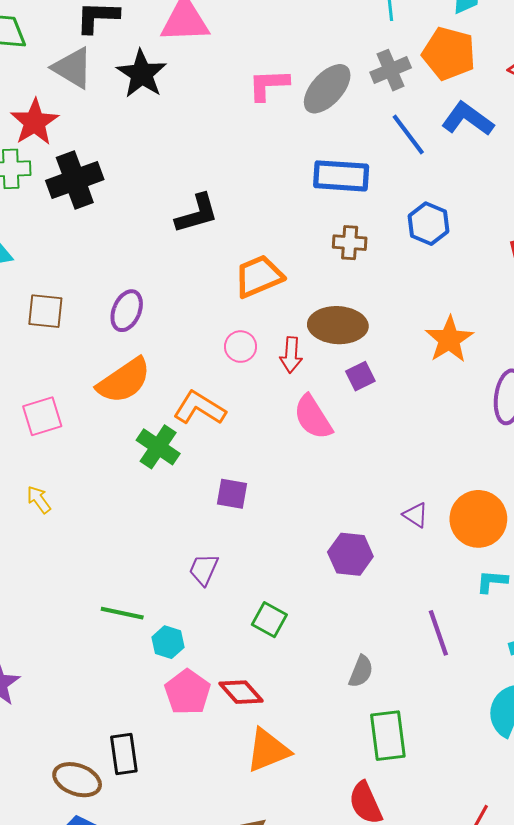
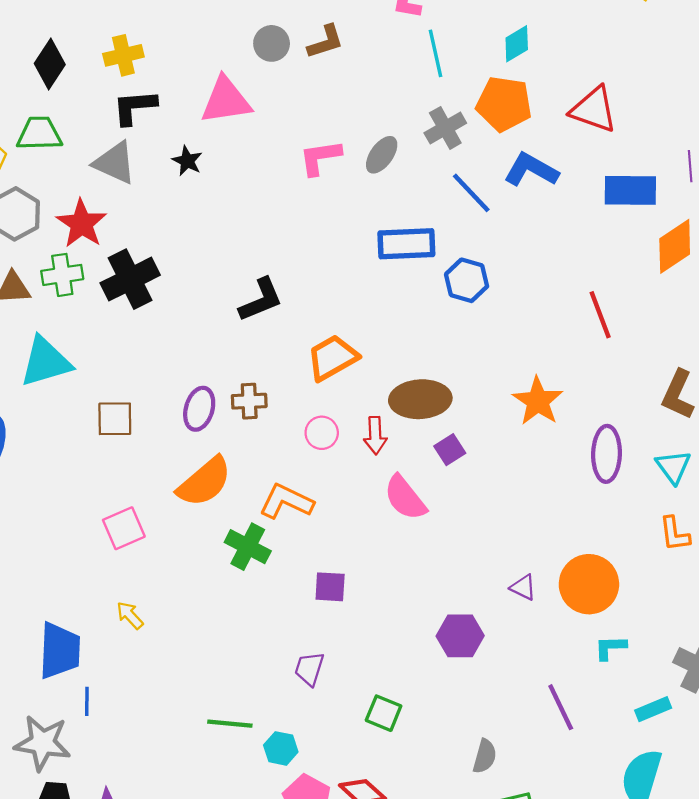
black star: (142, 74) -> (187, 161), size x0.6
gray ellipse: (327, 89) -> (382, 155), size x0.7
blue hexagon: (428, 224) -> (467, 280), moved
brown cross: (350, 243) -> (249, 401), moved

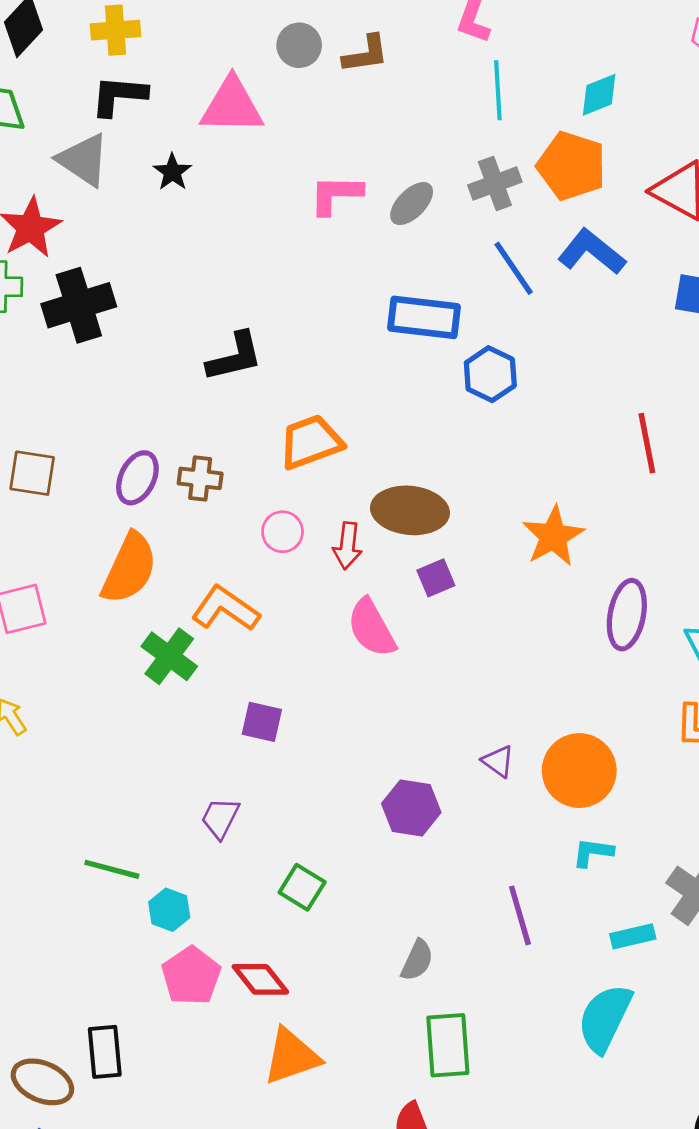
orange semicircle: (204, 482) -> (129, 568), turned -34

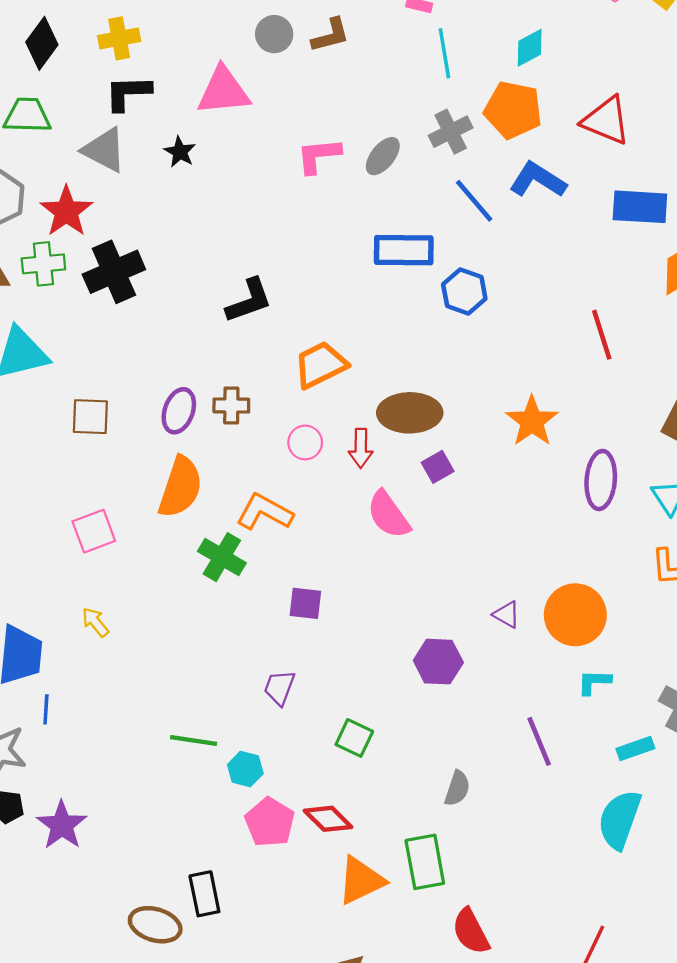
green rectangle: (448, 1045) -> (425, 862), moved

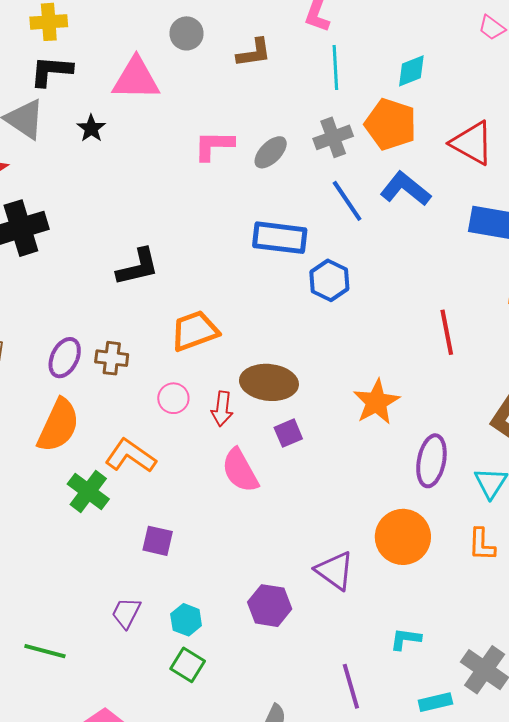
brown L-shape: (330, 35) -> (254, 53), moved
purple triangle: (507, 615) -> (335, 571), size x1.6
orange circle: (575, 615) -> (403, 537), moved
cyan hexagon: (245, 769) -> (186, 620), moved

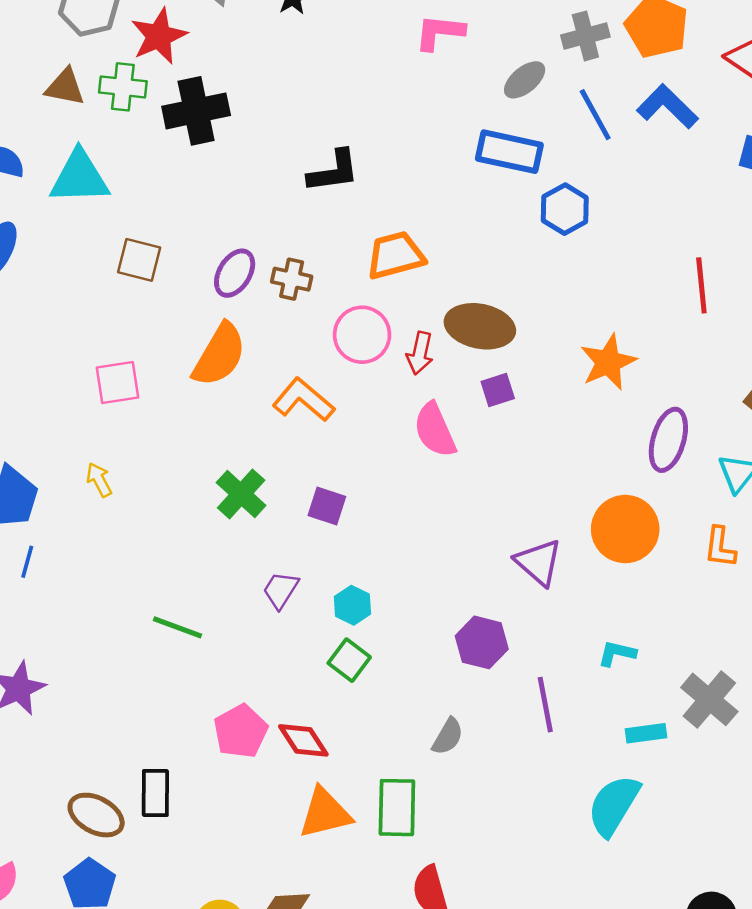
gray ellipse: (271, 152) -> (525, 80), moved
pink circle: (173, 398) -> (362, 335), size x1.5
green cross: (88, 491) -> (241, 494), moved
purple hexagon: (270, 606) -> (482, 642), moved

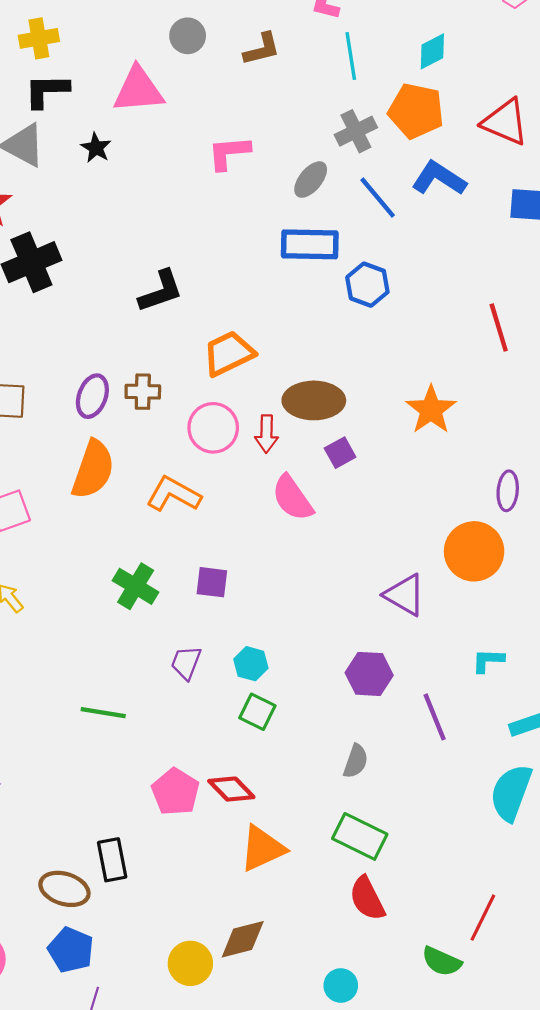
purple ellipse: (668, 440) -> (508, 491), moved, size x0.7
green rectangle: (397, 808) -> (360, 836), moved, turned -54

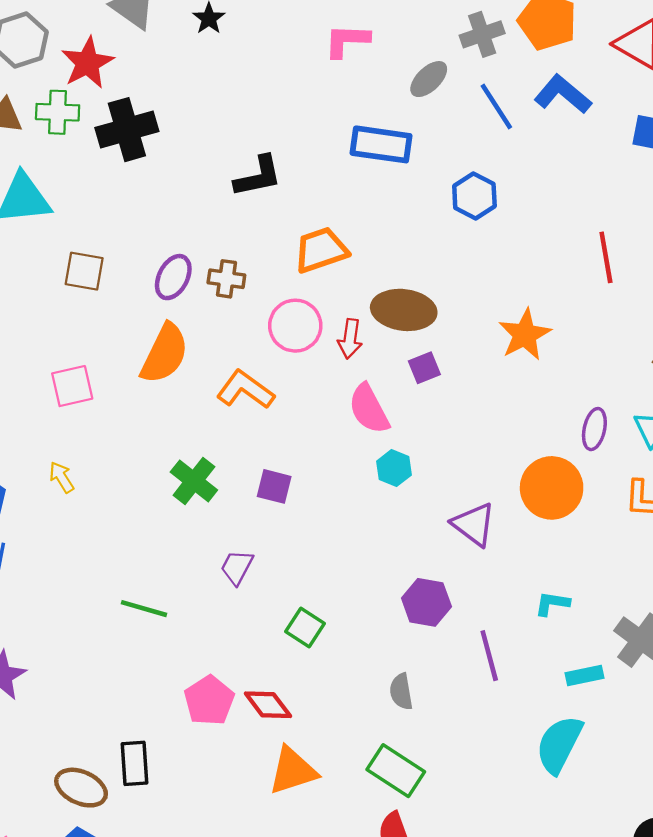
blue rectangle: (310, 244) -> (381, 144), moved
cyan hexagon: (251, 664) -> (394, 468), moved
gray semicircle: (356, 761) -> (401, 692), turned 144

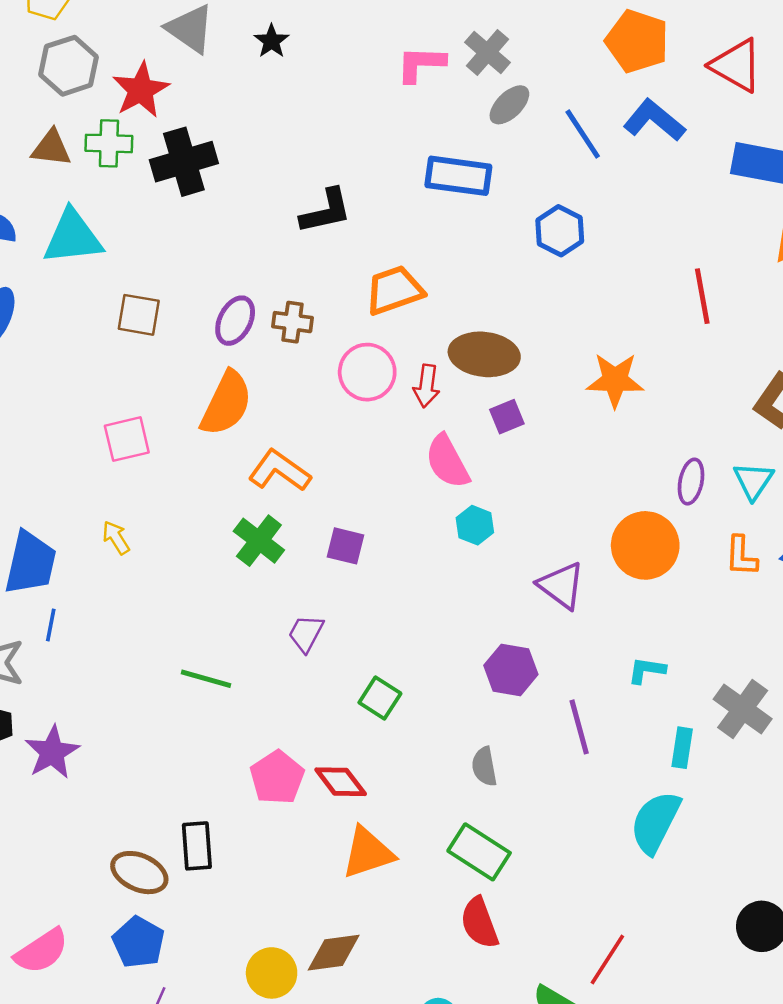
gray cross: (482, 34) -> (487, 52), moved, turned -30
orange star: (525, 335) -> (615, 380), turned 30
orange L-shape: (245, 390) -> (279, 471), moved
cyan rectangle: (584, 675) -> (682, 748), turned -69

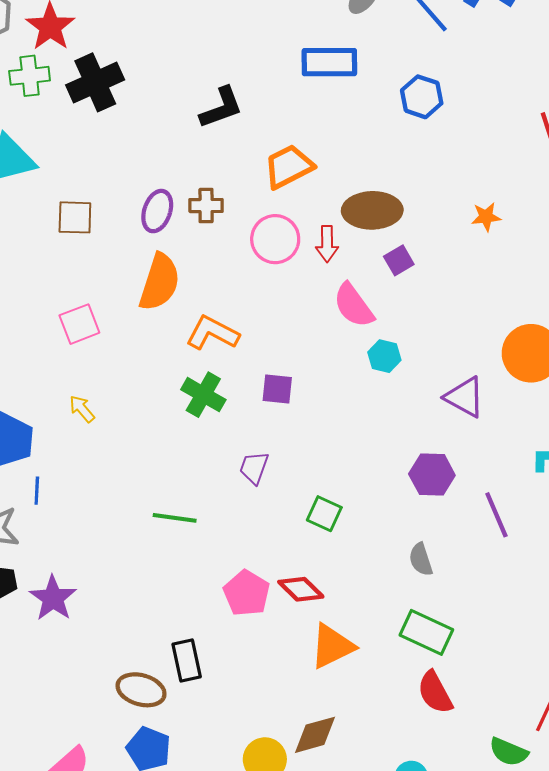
orange star: (615, 380) -> (486, 217), size x0.6

